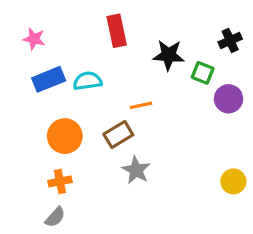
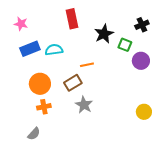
black star: (169, 55) -> (104, 34), turned -30
orange cross: (60, 181) -> (44, 107), moved

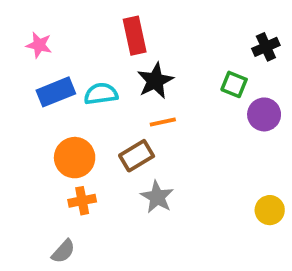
black star: (104, 34) -> (155, 81), moved

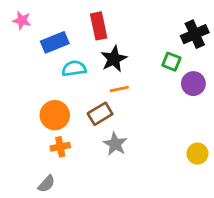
pink star: (39, 45) -> (22, 20), moved
black cross: (266, 47) -> (195, 34), size x1.4
blue rectangle: (56, 92) -> (55, 42), moved

